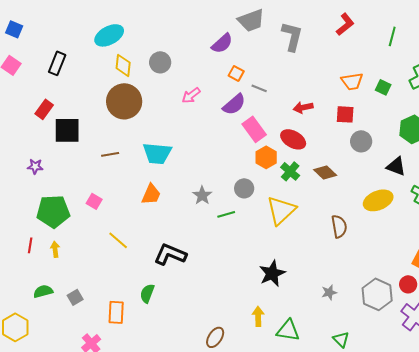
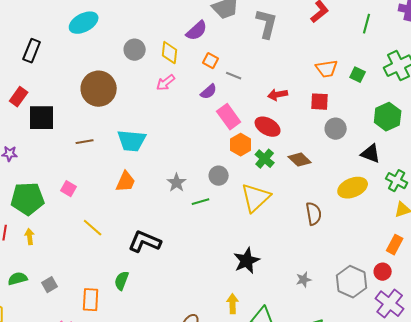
yellow diamond: (123, 65) -> (170, 53), moved
purple semicircle: (234, 104) -> (209, 92), size x0.7

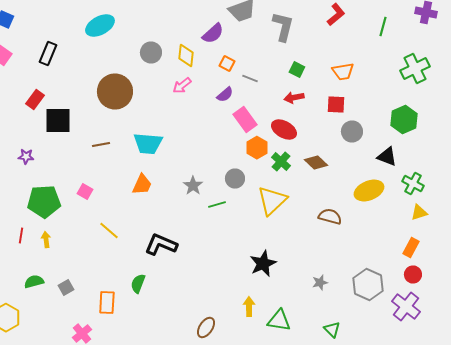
green square: (358, 75) -> (297, 70), moved
brown semicircle: (314, 214) -> (330, 216), turned -65
red circle: (383, 272) -> (413, 274), moved

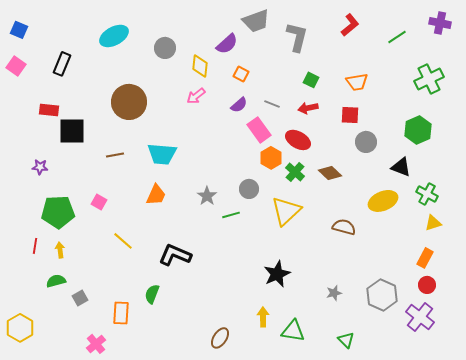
green line: (383, 26) -> (397, 37), turned 42
gray circle: (151, 52) -> (165, 48), moved
gray line: (250, 78) -> (272, 104), moved
red rectangle: (35, 100) -> (49, 110), turned 60
green semicircle: (34, 282) -> (56, 281), moved

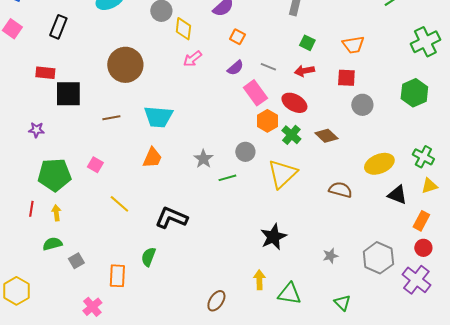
yellow diamond: (200, 66) -> (183, 29), moved
black triangle: (401, 167) -> (397, 195), moved

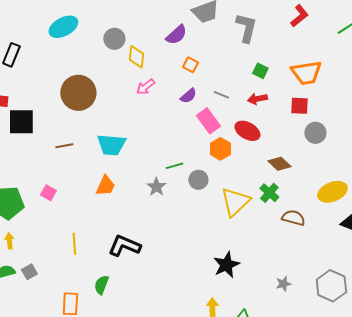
orange trapezoid: (353, 45) -> (306, 73), size x1.4
green cross: (291, 135) -> (269, 193), moved
green line: (227, 178) -> (174, 166), moved
yellow line: (119, 204) -> (74, 244), moved, turned 45
gray square: (76, 261) -> (29, 272), moved

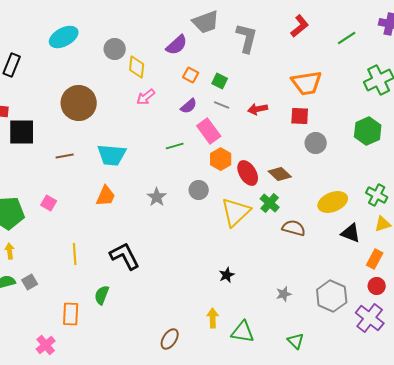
green square: (260, 71) -> (220, 81), moved
red ellipse: (247, 131) -> (248, 173), moved, turned 30
green line: (174, 166) -> (175, 146), moved
black L-shape: (124, 246) -> (125, 256), turned 40
black star: (226, 265) -> (227, 275), size x0.6

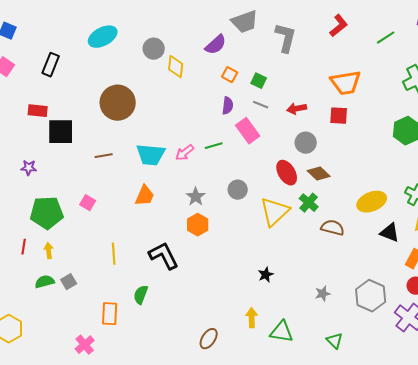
pink arrow: (146, 97) -> (185, 153), moved
purple semicircle: (189, 106) -> (228, 106), turned -42
gray circle: (316, 143) -> (306, 143), moved
orange hexagon: (221, 159) -> (198, 225), moved

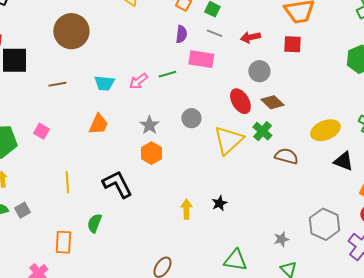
pink rectangle: (248, 131) -> (201, 59), turned -45
cyan trapezoid: (151, 155) -> (104, 83), size x0.7
gray star: (323, 294) -> (281, 239), moved
yellow arrow: (252, 318) -> (186, 209), moved

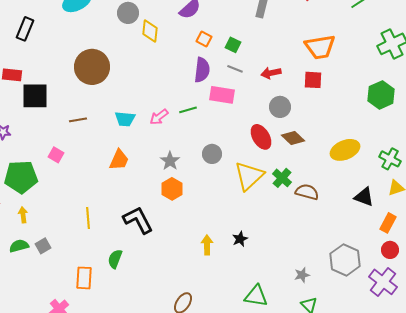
purple semicircle: (181, 34) -> (202, 70), size x1.4
yellow ellipse: (325, 130) -> (345, 150), moved
pink square: (41, 131) -> (56, 155), moved
green cross: (262, 131) -> (282, 178), moved

